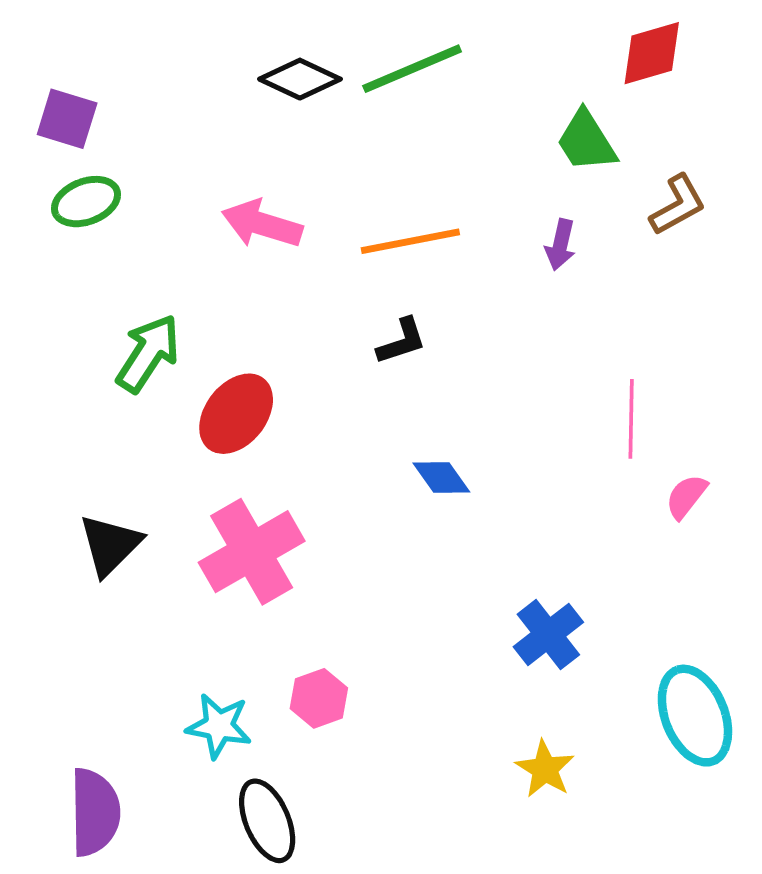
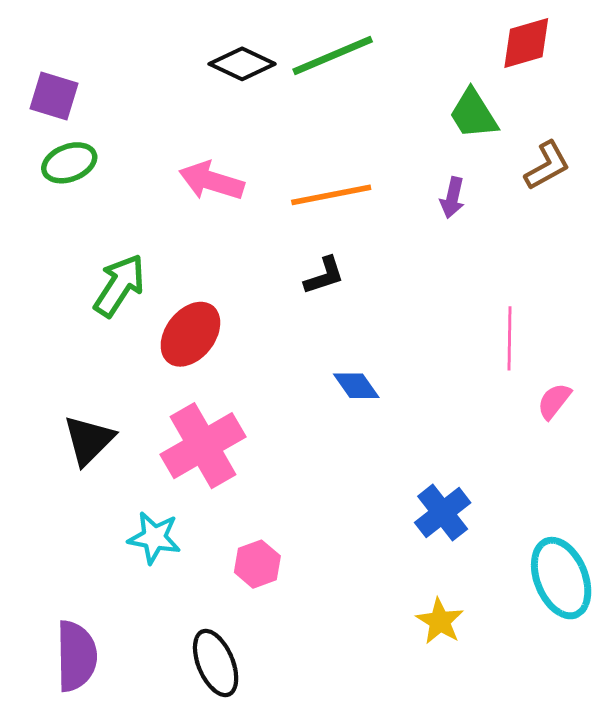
cyan star: (219, 726) -> (154, 538), moved

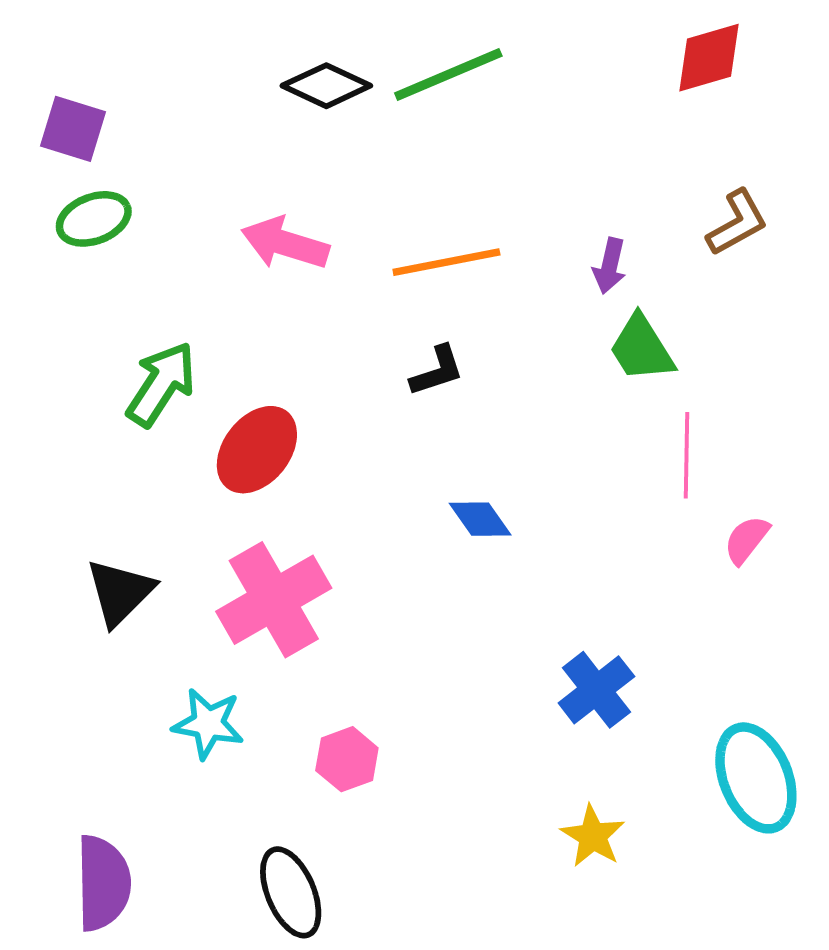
green trapezoid: (473, 114) -> (641, 348), moved

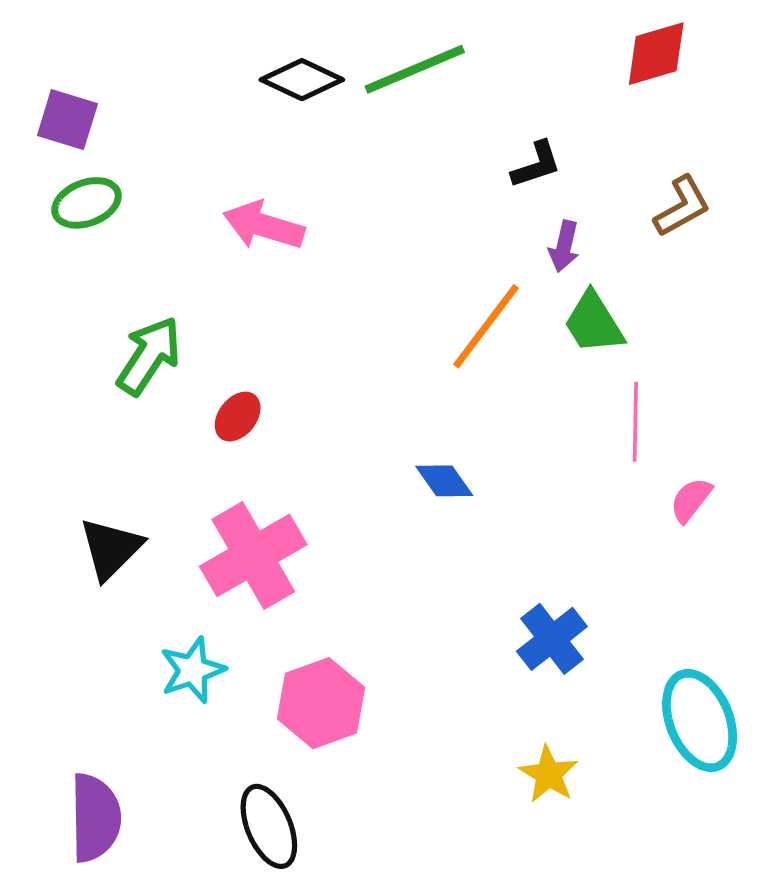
orange line: (446, 262) -> (486, 326), moved, turned -42
black L-shape: (437, 371) -> (536, 165), moved
red ellipse: (257, 450) -> (238, 417), size x0.6
cyan star: (208, 724) -> (192, 670), turned -30
pink hexagon: (347, 759) -> (321, 703), size x1.5

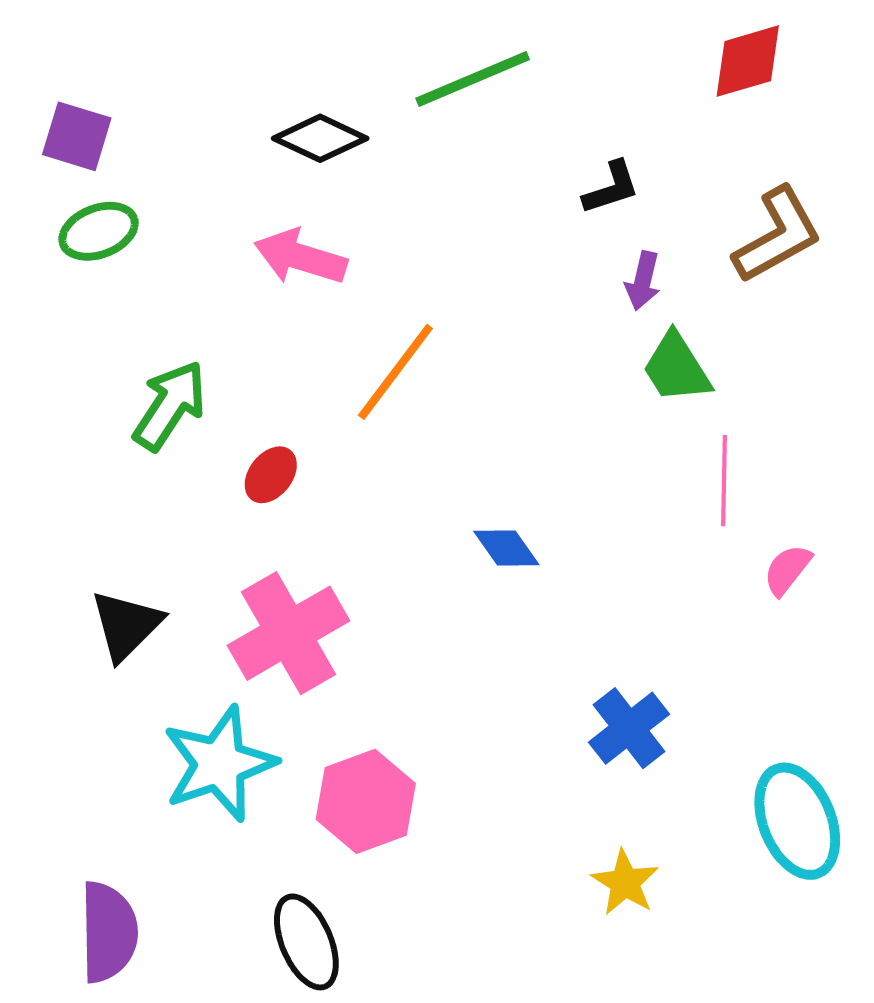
black diamond: (302, 80) -> (320, 138), moved
brown L-shape: (682, 206) -> (777, 235), size x1.4
orange line: (486, 326) -> (395, 372), moved
cyan star: (192, 670) -> (219, 764), size x1.5

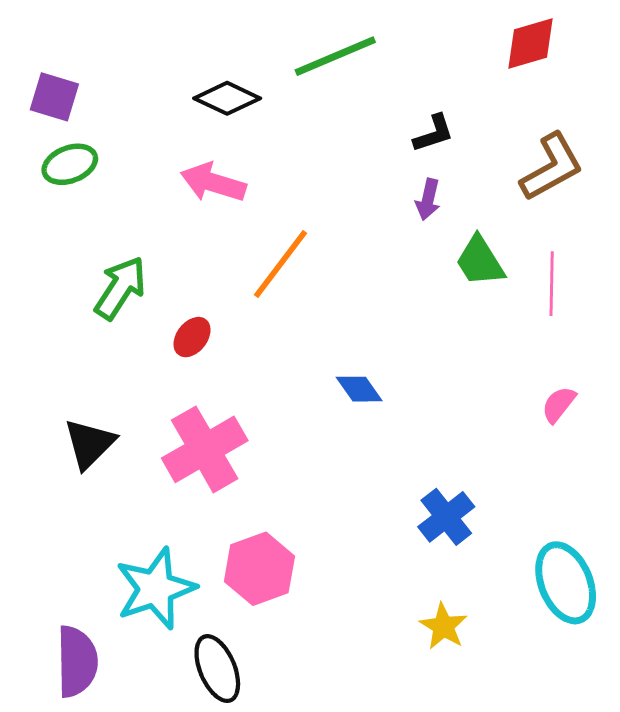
purple arrow: (643, 281) -> (428, 199), moved
pink line: (724, 481) -> (552, 284), moved
cyan star: (219, 764) -> (155, 588), moved

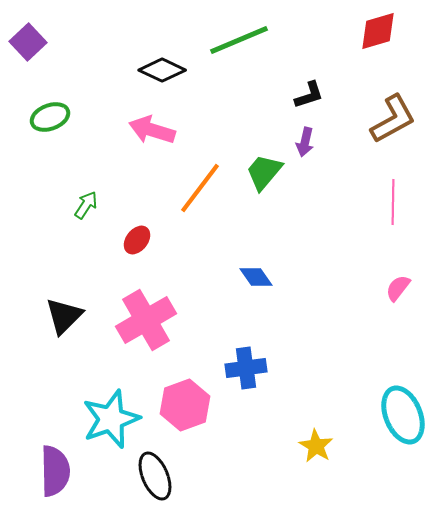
purple square: (54, 97) -> (28, 42), moved, turned 30
green trapezoid: (480, 261) -> (264, 172), moved, turned 72
green arrow: (120, 288) -> (86, 205), size x0.6
blue cross: (446, 517) -> (246, 368), moved, turned 30

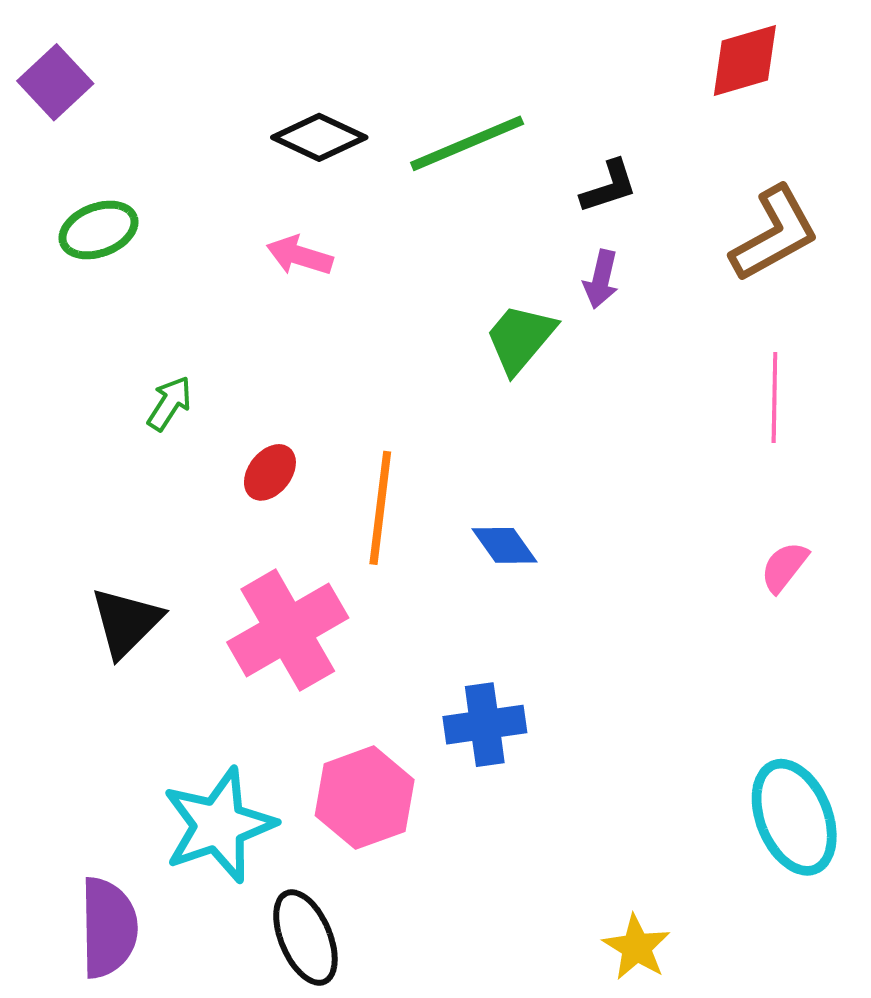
green line: (239, 40) -> (467, 143), moved
pink arrow: (152, 130) -> (300, 256), size x0.7
orange line: (200, 188) -> (380, 508), moved, turned -30
yellow star: (316, 446) -> (637, 947), moved

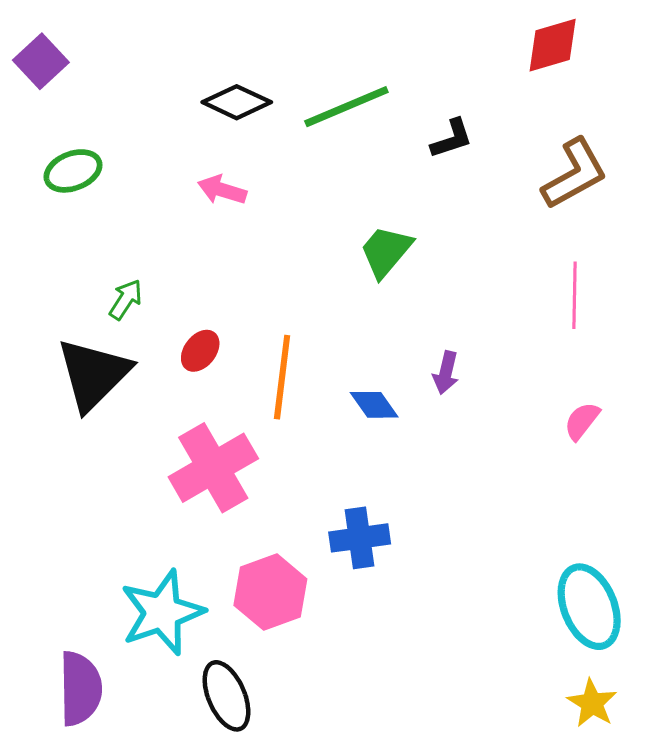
purple arrow: (601, 279) -> (446, 373), moved
black triangle: (126, 622) -> (93, 374), moved, size x1.4
yellow star: (637, 947) -> (592, 703), moved

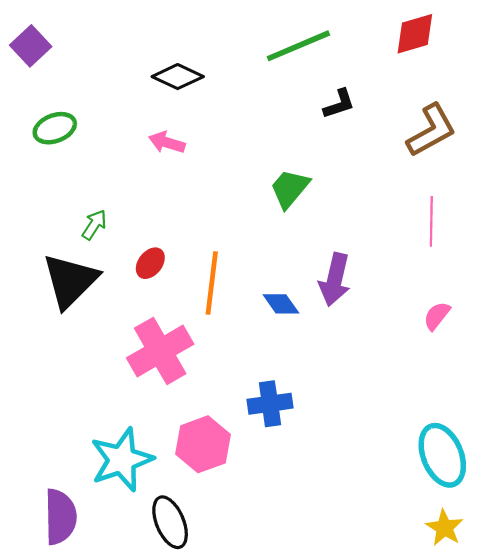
green line: (346, 107) -> (298, 46), moved
purple arrow: (446, 373) -> (335, 280), size x1.6

